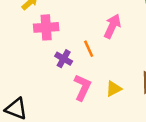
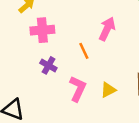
purple cross: (64, 59) -> (48, 65), moved

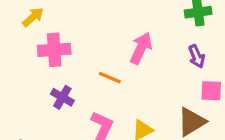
orange line: (84, 51) -> (110, 78), turned -42

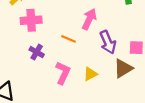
purple arrow: (197, 56) -> (108, 42), moved, size x1.5

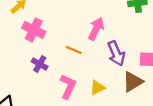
pink cross: (31, 20) -> (34, 30), turned 30

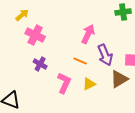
orange line: (74, 50) -> (80, 61), moved

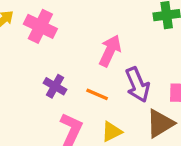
pink cross: (35, 35) -> (40, 26), moved
purple cross: (40, 64) -> (55, 86), moved

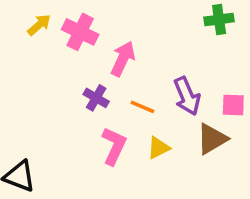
pink arrow: (110, 51) -> (123, 59), moved

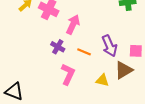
yellow triangle: (158, 148) -> (102, 80), moved, turned 40

